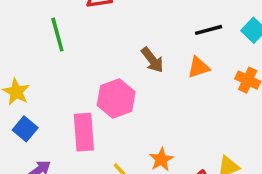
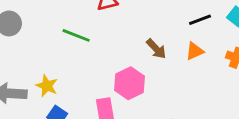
green line: (57, 35) -> (76, 35), turned -48

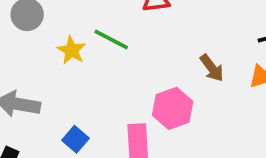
yellow star: (47, 86) -> (71, 50), moved

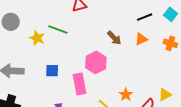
blue square: (76, 139) -> (52, 71), moved, turned -32

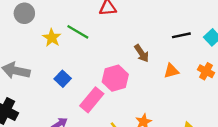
orange triangle: (141, 39) -> (171, 71), moved
blue square: (52, 71) -> (63, 79), turned 32
pink rectangle: (79, 84) -> (92, 100), turned 40

